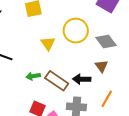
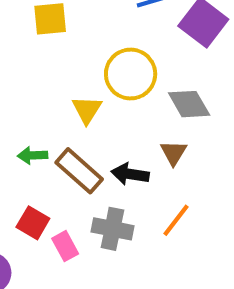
yellow triangle: (48, 43) -> (87, 110), moved

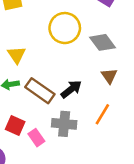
yellow triangle: (87, 110) -> (17, 55), moved
brown triangle: (174, 153) -> (109, 76), moved
black arrow: (130, 174) -> (71, 89), turned 140

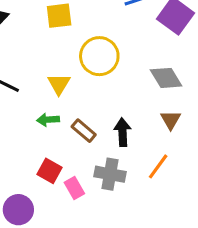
yellow circle: (65, 28) -> (99, 56), moved
black arrow: (71, 89) -> (123, 132), turned -60
brown rectangle: (40, 91) -> (84, 131), size x0.7

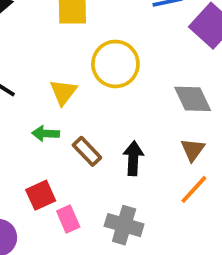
orange line: (158, 166) -> (194, 189), moved
red square: (49, 171) -> (41, 195), turned 30
gray cross: (110, 174) -> (124, 225), moved

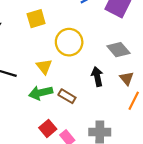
green arrow: (46, 134) -> (41, 93), size x1.5
black arrow: (133, 158) -> (97, 77), moved

